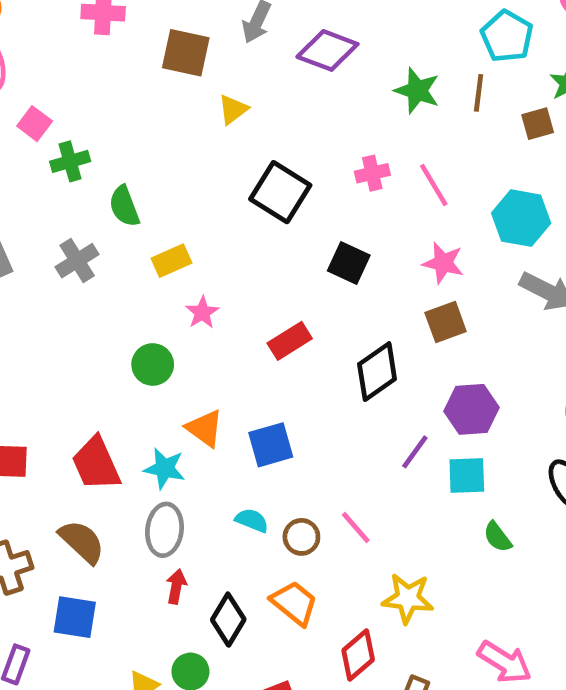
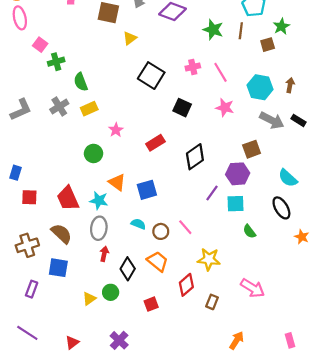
yellow rectangle: (172, 261) -> (89, 109), moved
brown square: (446, 322) -> (252, 149), moved

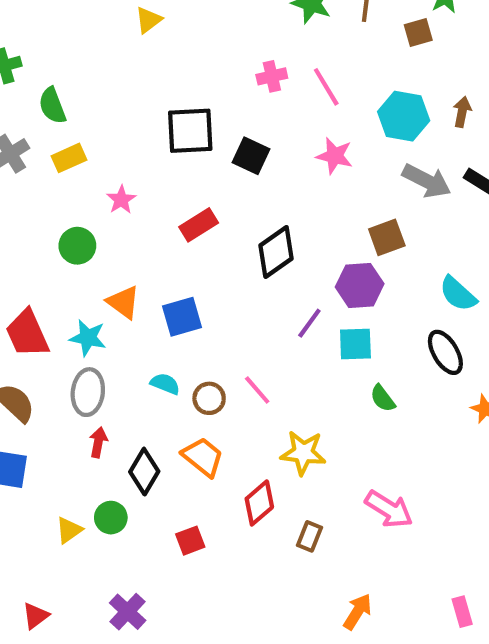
black square: (151, 76) -> (190, 131), moved, turned -35

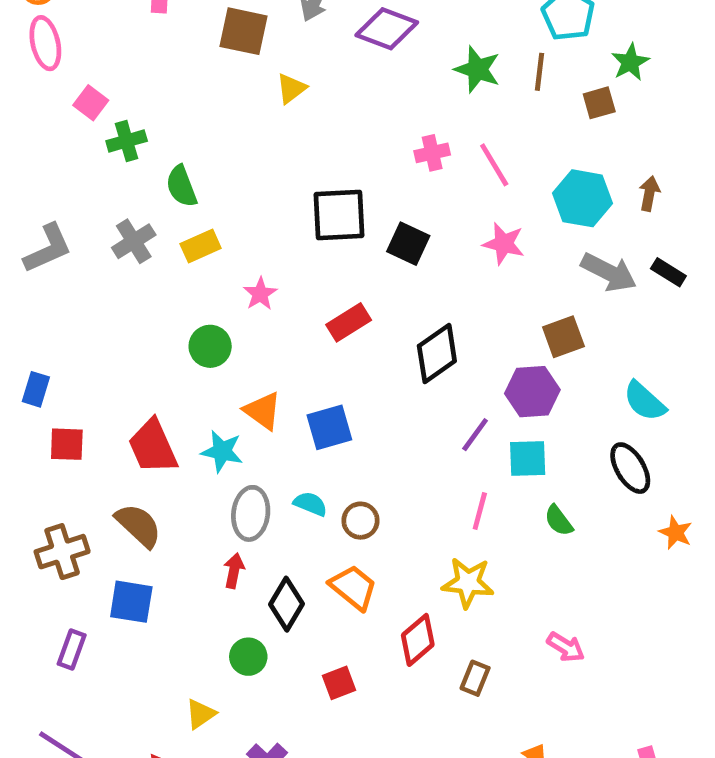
pink line: (257, 390) -> (480, 511), moved, turned 56
gray ellipse: (88, 392) -> (251, 513), moved
pink arrow: (389, 509) -> (566, 647), size x0.7
yellow triangle: (69, 530) -> (201, 714), moved

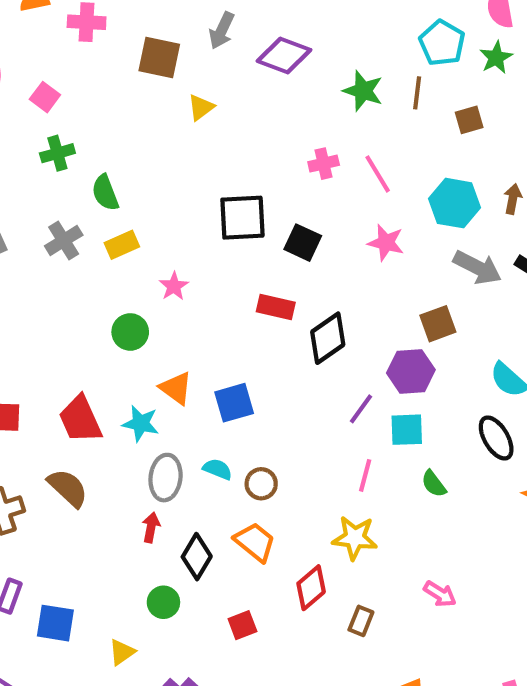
green star: (630, 62) -> (496, 58), moved
pink square: (91, 103) -> (45, 97), moved
red rectangle: (349, 322) -> (276, 307), moved, turned 45
blue square: (131, 602) -> (55, 623), moved

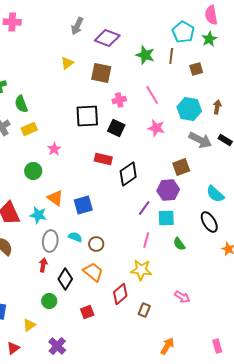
brown square: (159, 58) -> (101, 73), moved
pink cross: (324, 164) -> (119, 100), moved

